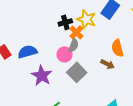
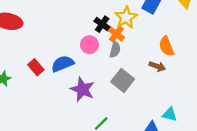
yellow star: (86, 19) -> (126, 17), turned 30
black cross: (65, 22) -> (102, 24), turned -32
pink circle: (65, 54) -> (90, 45), moved

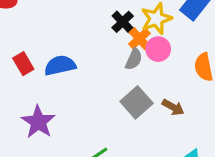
pink circle: (90, 45) -> (158, 49), moved
brown arrow: (157, 66) -> (173, 107), moved
purple star: (82, 89) -> (38, 122), moved

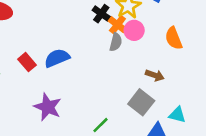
gray square: (137, 102) -> (141, 102), moved

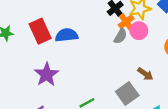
red rectangle: (27, 62) -> (40, 31), size x1.5

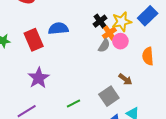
blue semicircle: (67, 35) -> (58, 28), moved

